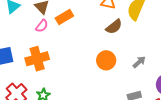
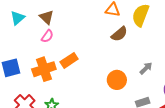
orange rectangle: (64, 17) -> (69, 60), moved
orange circle: (106, 60) -> (117, 80), moved

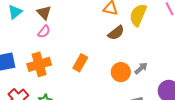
orange rectangle: (69, 60) -> (80, 63), moved, turned -30
orange circle: (117, 80) -> (121, 72), moved

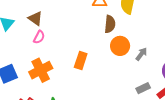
brown semicircle: (116, 33) -> (110, 24), turned -36
orange circle: (121, 72) -> (120, 46), moved

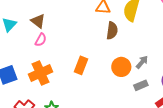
orange circle: (120, 46) -> (121, 67), moved
gray rectangle: (143, 88) -> (141, 85), moved

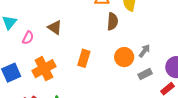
brown triangle: (38, 21) -> (55, 27), moved
pink semicircle: (41, 40) -> (28, 38), moved

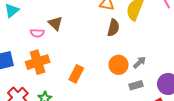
pink semicircle: (28, 38) -> (37, 33), moved, turned 56
orange rectangle: (84, 58) -> (76, 74), moved

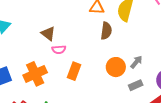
pink semicircle: (37, 33) -> (59, 49), moved
orange rectangle: (76, 74) -> (74, 71), moved

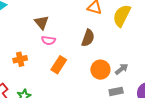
brown semicircle: (106, 31) -> (88, 38), moved
orange cross: (35, 74) -> (20, 59), size x0.6

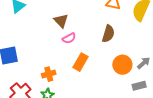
pink semicircle: (48, 40) -> (69, 38), turned -32
orange cross: (20, 59) -> (49, 74), moved

